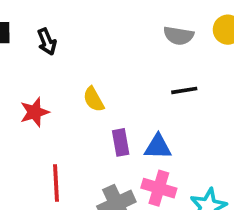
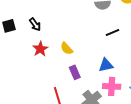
red star: (35, 112) -> (40, 49), moved
purple rectangle: (121, 142) -> (75, 72), moved

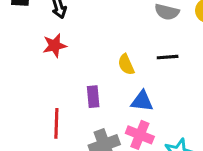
yellow semicircle: (67, 48) -> (126, 64), moved

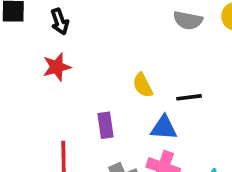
black line: (168, 57) -> (189, 97), moved

